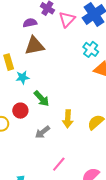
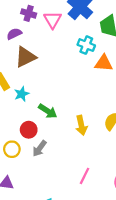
gray arrow: (42, 132) -> (40, 149), moved

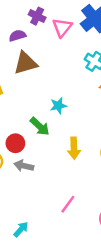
cyan star: (22, 94) -> (58, 106), moved
gray arrow: (40, 149) -> (24, 166), turned 56

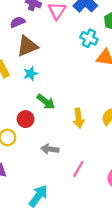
cyan star: (58, 106) -> (31, 74), moved
gray arrow: (24, 166) -> (50, 149), moved
cyan arrow: (21, 229) -> (38, 196), size x1.5

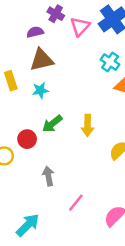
green arrow: (46, 102) -> (52, 124), turned 96
yellow arrow: (79, 118) -> (88, 126), moved
gray arrow: (50, 149) -> (48, 176), turned 63

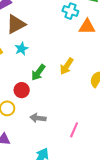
yellow arrow: (88, 126) -> (67, 66), turned 48
gray arrow: (48, 176) -> (38, 118), moved, turned -56

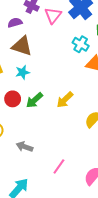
brown triangle: (16, 24) -> (22, 46), turned 35
red circle: (22, 90) -> (13, 99), moved

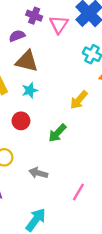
green arrow: (35, 100) -> (57, 133), moved
yellow arrow: (65, 100) -> (79, 100), moved

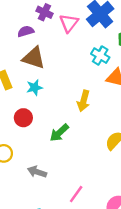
yellow arrow: (79, 100) -> (84, 101), turned -30

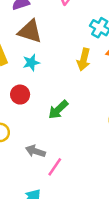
yellow arrow: (84, 101) -> (84, 59), moved
pink line: (76, 194) -> (55, 167), moved

